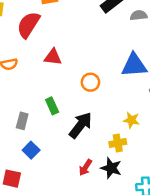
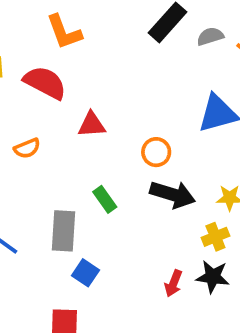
red semicircle: (28, 25) -> (45, 83), turned 96
gray rectangle: (22, 121) -> (63, 231), size x1.5
black arrow: (81, 125) -> (173, 194), moved, turned 80

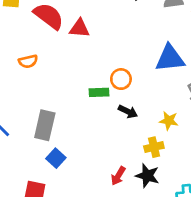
red triangle: (92, 125) -> (80, 28), moved
black arrow: (173, 194) -> (128, 112), size x0.6
green rectangle: (105, 199) -> (99, 92), moved, turned -66

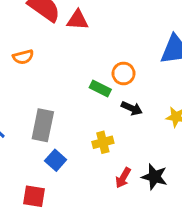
green rectangle: (99, 92) -> (100, 88), turned 30
yellow cross: (154, 147) -> (103, 142), moved

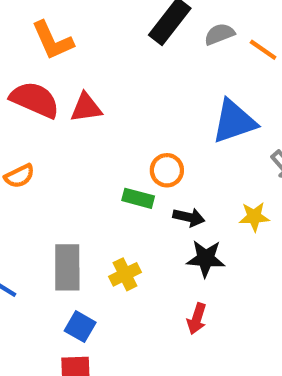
yellow cross: (103, 142) -> (125, 274), moved
blue square: (56, 160) -> (80, 327), moved
black star: (154, 177) -> (206, 259), moved

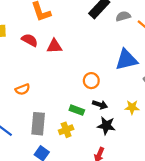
red semicircle: (35, 100) -> (30, 40), size x0.7
orange semicircle: (19, 176) -> (23, 89), moved
green rectangle: (138, 198) -> (77, 110), moved

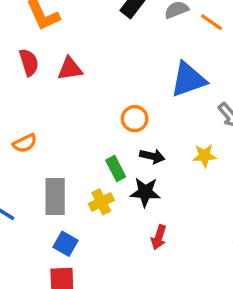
red semicircle: (30, 40) -> (29, 62), turned 49
green rectangle: (77, 110) -> (116, 168), turned 48
black star: (106, 126) -> (145, 192), moved

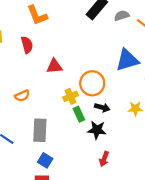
red triangle: (70, 69) -> (54, 66), moved
orange circle: (135, 119) -> (92, 83), size x1.5
yellow cross: (101, 202) -> (71, 96), moved

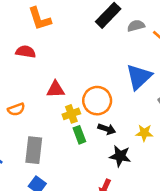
red semicircle: (27, 45) -> (26, 52), turned -70
blue triangle: (127, 60) -> (139, 77), turned -30
red triangle: (54, 66) -> (56, 89), moved
black star: (97, 130) -> (120, 156), moved

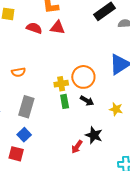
red triangle: (56, 89) -> (58, 28), moved
black star: (120, 156) -> (94, 135), moved

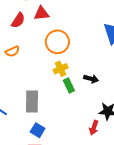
red semicircle: (34, 28) -> (18, 20), turned 119
orange semicircle: (18, 72) -> (12, 51), moved
orange circle: (83, 77) -> (57, 42), moved

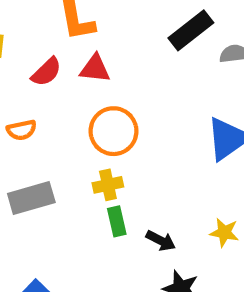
black arrow: (91, 79) -> (161, 241), moved
gray rectangle: (32, 101) -> (31, 198), moved, turned 60

